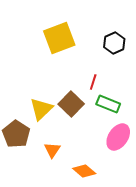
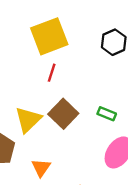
red line: (93, 82) -> (52, 73), moved
green rectangle: (108, 104) -> (107, 114), size x0.7

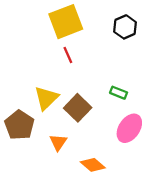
red line: (52, 73) -> (68, 55), turned -42
brown square: (63, 114) -> (78, 108), moved

